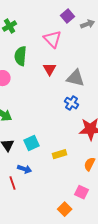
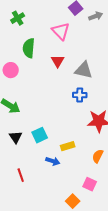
blue cross: (72, 103) -> (80, 95), turned -32
blue arrow: (25, 169) -> (53, 161), moved

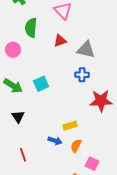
red triangle: (58, 61) -> (60, 41), turned 40
cyan square: (40, 135) -> (41, 84), moved
orange semicircle: (98, 156) -> (76, 146), moved

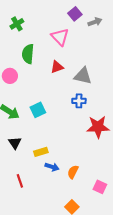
yellow rectangle: (70, 126) -> (41, 152), moved
pink square: (92, 164) -> (100, 187), moved

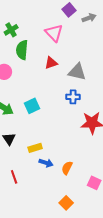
green cross: (17, 24) -> (11, 30), moved

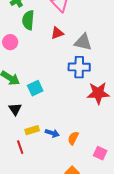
blue cross: (73, 97) -> (79, 67), size x1.5
cyan square: (32, 106) -> (35, 88), moved
yellow rectangle: (35, 148) -> (32, 130), moved

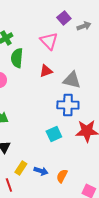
cyan square: (35, 88) -> (54, 134), moved
yellow rectangle: (32, 130) -> (21, 168), turned -40

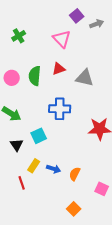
green semicircle: (17, 58) -> (35, 76), moved
blue cross: (68, 105) -> (60, 109), moved
cyan square: (54, 134) -> (39, 136), moved

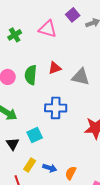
pink triangle: (62, 39) -> (48, 29), moved, turned -30

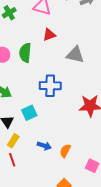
red triangle: (55, 68) -> (49, 35), moved
yellow rectangle: (30, 165) -> (13, 141), moved

